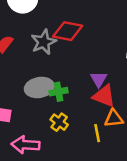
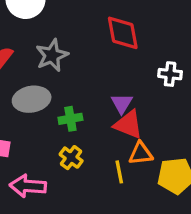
red diamond: (68, 31) -> (123, 33), moved, turned 68
gray ellipse: (39, 87) -> (32, 99), moved

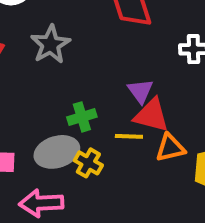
gray ellipse: (32, 99) -> (57, 152), moved
yellow line: (119, 172) -> (129, 136), moved, turned -70

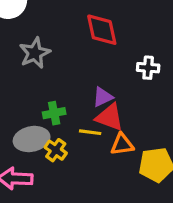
purple triangle: (140, 91) -> (103, 97), turned 35

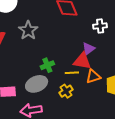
purple triangle: (103, 97) -> (88, 49), moved
yellow cross: (56, 150) -> (66, 91), moved, turned 32

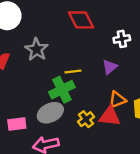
red triangle: (82, 61) -> (110, 116), moved
green cross: (47, 65) -> (62, 90), size x1.5
yellow line: (72, 73) -> (73, 71), moved

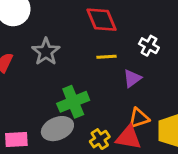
white cross: (122, 39) -> (149, 46), turned 35
yellow line: (73, 71) -> (107, 57), moved

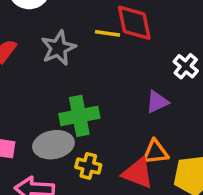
yellow line: (107, 57) -> (107, 33), moved
yellow cross: (100, 139) -> (88, 166), moved, turned 36

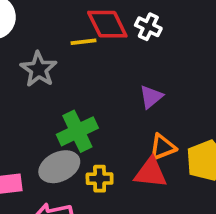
white cross: (186, 66) -> (148, 27), moved

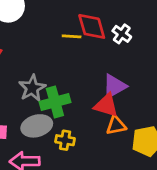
gray star: (39, 69) -> (32, 88), moved
purple triangle: (151, 97) -> (114, 86), size x1.4
red triangle: (151, 173) -> (106, 105), moved

